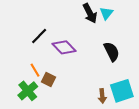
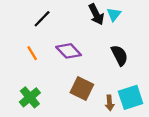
black line: (39, 36) -> (42, 19), moved
orange line: (35, 70) -> (32, 53), moved
brown square: (48, 79) -> (82, 89), moved, size x1.5

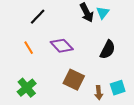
black semicircle: (120, 55) -> (108, 50), turned 54
cyan square: (131, 97) -> (118, 88), size x0.7

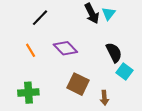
black semicircle: (108, 50) -> (114, 52), turned -54
green cross: (27, 88) -> (28, 93), turned 36
cyan square: (118, 88) -> (124, 71), moved, turned -35

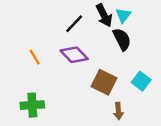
black line: (40, 18) -> (74, 24), moved
black semicircle: (114, 52) -> (122, 39), moved
brown square: (78, 84) -> (104, 82), moved

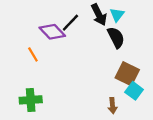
purple diamond: (74, 55) -> (52, 32), moved
cyan square: (141, 81) -> (134, 91), moved
brown square: (104, 82) -> (127, 74), moved

